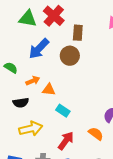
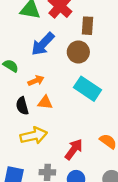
orange triangle: (49, 90) -> (45, 102), moved
black semicircle: (21, 103) -> (22, 106), turned 84
cyan rectangle: (63, 111) -> (87, 89), moved, size x1.6

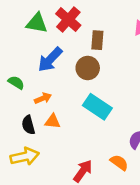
yellow arrow: (34, 136) -> (25, 156), moved

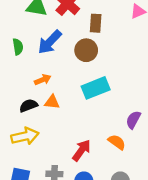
green semicircle: (16, 83) -> (18, 47), moved, turned 49
cyan rectangle: (97, 107) -> (96, 88), turned -56
black semicircle: (28, 125) -> (28, 106), turned 84

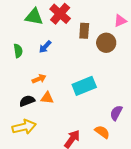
blue arrow: (50, 42) -> (45, 47), size x0.6
brown circle: (86, 50) -> (106, 43), moved

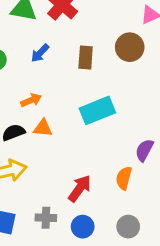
brown rectangle: (84, 31) -> (86, 57), moved
orange semicircle: (102, 132) -> (124, 178), turned -112

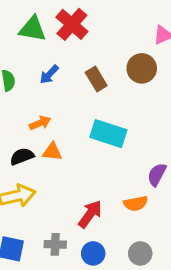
brown rectangle: (86, 57) -> (96, 79), turned -35
cyan rectangle: (97, 110) -> (108, 134), turned 40
orange semicircle: (124, 178) -> (136, 203), turned -115

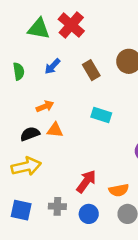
cyan rectangle: (108, 134) -> (101, 115), size x0.7
orange semicircle: (136, 203) -> (119, 190), moved

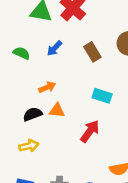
green semicircle: (19, 71) -> (22, 53), turned -56
yellow arrow: (26, 166) -> (29, 146), size x0.7
red arrow: (86, 181) -> (90, 131), moved

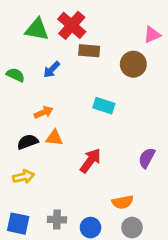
brown rectangle: (92, 52) -> (89, 51), moved, turned -54
cyan rectangle: (102, 96) -> (104, 106), moved

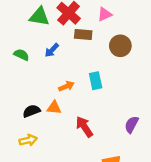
pink triangle: (152, 35) -> (105, 14), moved
cyan rectangle: (104, 106) -> (96, 81), turned 60
orange arrow: (44, 112) -> (66, 86), moved
red arrow: (90, 161) -> (84, 127), turned -70

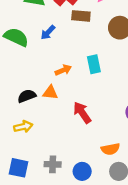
green semicircle: (21, 55) -> (16, 37), size x1.5

